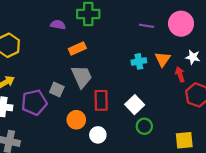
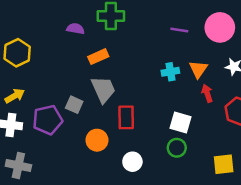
red arrow: (180, 74) -> (207, 93), moved
white square: (135, 105) -> (181, 122), moved, turned -30
white circle: (98, 135) -> (132, 162), moved

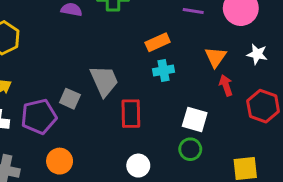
orange rectangle: (98, 57) -> (158, 42), moved
cyan cross: (170, 72) -> (164, 70), moved
orange circle: (97, 140) -> (60, 161), moved

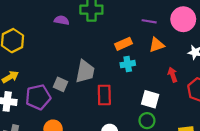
orange triangle: (216, 57) -> (157, 45), moved, turned 35
gray trapezoid: (104, 81) -> (85, 72), turned 35

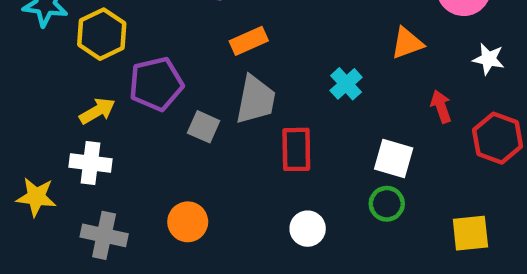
orange rectangle: (123, 44) -> (249, 41), moved
cyan cross: (128, 64) -> (346, 84), turned -32
purple pentagon: (38, 97) -> (156, 84), moved

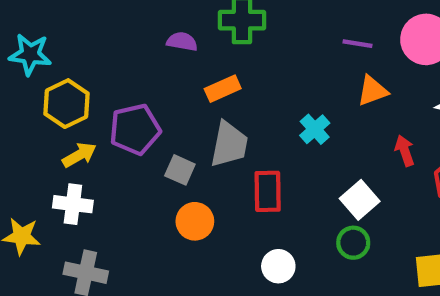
yellow hexagon: (102, 34) -> (66, 104), moved
white square: (394, 158) -> (360, 200), turned 33
orange circle: (188, 222) -> (195, 221), moved

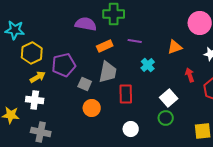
purple semicircle: (182, 42) -> (86, 24), size x1.5
purple line: (358, 44) -> (135, 41), moved

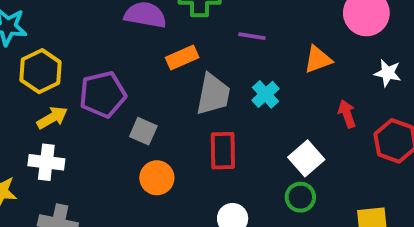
purple line: (135, 41) -> (252, 36), moved
gray trapezoid: (108, 72) -> (213, 94), moved

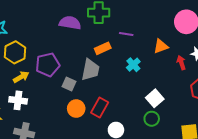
orange rectangle: (182, 58) -> (103, 48), moved
gray trapezoid: (213, 94) -> (90, 70), moved
red arrow: (347, 114) -> (181, 63), moved
red rectangle: (223, 151) -> (100, 107), moved, turned 30

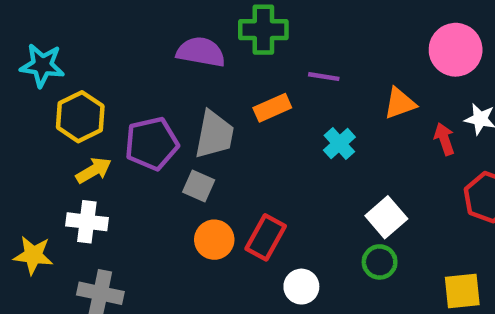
gray trapezoid: (90, 70) -> (214, 135), moved

